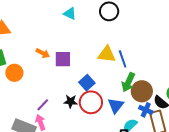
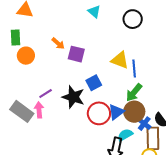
brown circle: (142, 91) -> (134, 112), moved
black star: (71, 101) -> (73, 97), size x1.6
red circle: (91, 102) -> (99, 113), moved

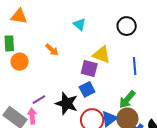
cyan triangle: (94, 12) -> (79, 24), moved
purple square: (76, 54) -> (89, 69), moved
yellow triangle: (120, 60) -> (102, 55), moved
blue line: (134, 68) -> (135, 66), moved

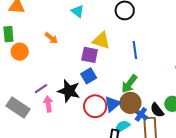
pink arrow: (32, 116) -> (48, 104), moved

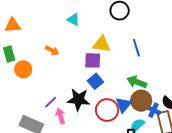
green arrow: (129, 84) -> (137, 82), turned 84

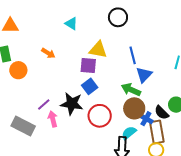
blue triangle: (124, 105) -> (144, 75), moved

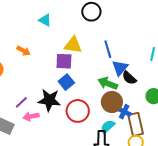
black semicircle: (162, 113) -> (129, 78), moved
pink arrow: (53, 119) -> (31, 116), turned -84

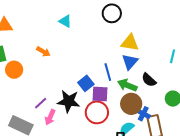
yellow triangle: (73, 45) -> (130, 43), moved
blue line: (108, 49) -> (108, 72), moved
purple square: (64, 61) -> (100, 94), moved
blue triangle: (120, 68) -> (130, 62), moved
pink arrow: (31, 116) -> (50, 117), turned -56

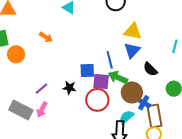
blue square: (86, 83) -> (87, 70), turned 35
green arrow: (127, 85) -> (118, 77), moved
black star: (69, 101) -> (69, 88), size x0.6
pink arrow: (50, 117) -> (42, 110), moved

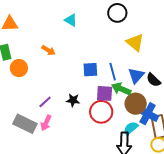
yellow triangle: (133, 31) -> (135, 42), turned 30
blue triangle: (132, 50) -> (136, 75), moved
blue square: (87, 70) -> (90, 70), moved
blue cross: (144, 103) -> (148, 114), size x1.5

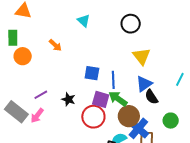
blue triangle: (136, 75) -> (144, 84), moved

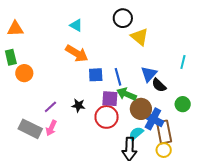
orange arrow: (55, 45) -> (77, 53), moved, size x1.6
yellow triangle: (142, 56) -> (140, 37), moved

